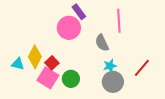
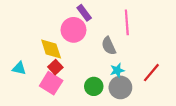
yellow diamond: (35, 57) -> (51, 49), moved, turned -45
green circle: (71, 79) -> (94, 86), moved

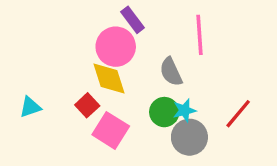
yellow diamond: (51, 49) -> (109, 78), moved
cyan triangle: (19, 68) -> (30, 107), turned -32
pink square: (51, 83) -> (111, 130), moved
green circle: (94, 86) -> (164, 112), moved

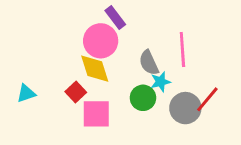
pink line: (200, 35) -> (182, 50), moved
cyan star: (184, 110) -> (161, 82), moved
pink square: (111, 130) -> (96, 114), turned -32
gray circle: (189, 137) -> (185, 108), moved

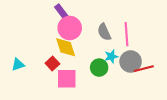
purple rectangle: (115, 17) -> (62, 12), moved
gray semicircle: (149, 63) -> (104, 32), moved
red line: (207, 99) -> (144, 69), turned 36
gray circle: (185, 108) -> (131, 61), moved

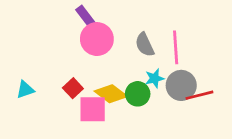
yellow diamond: (66, 47) -> (111, 94), moved, turned -35

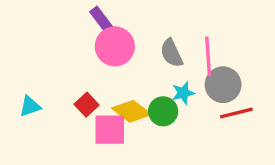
gray circle: (181, 85) -> (223, 85), moved

